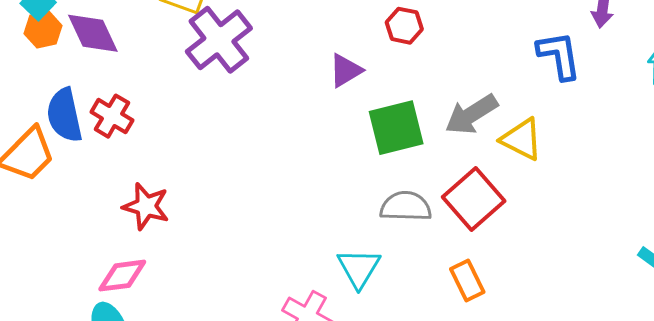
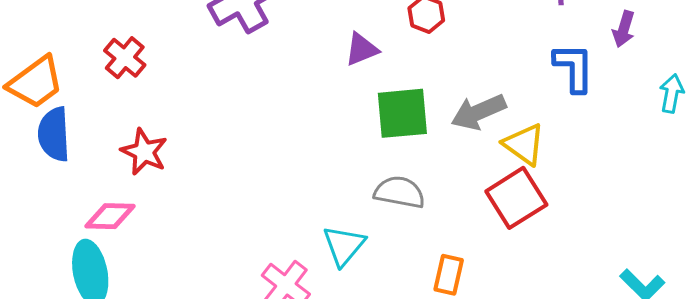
blue semicircle: (64, 115) -> (54, 134), moved
red square: (474, 199) -> (516, 198), moved
orange rectangle: (467, 281) -> (449, 275), turned 30

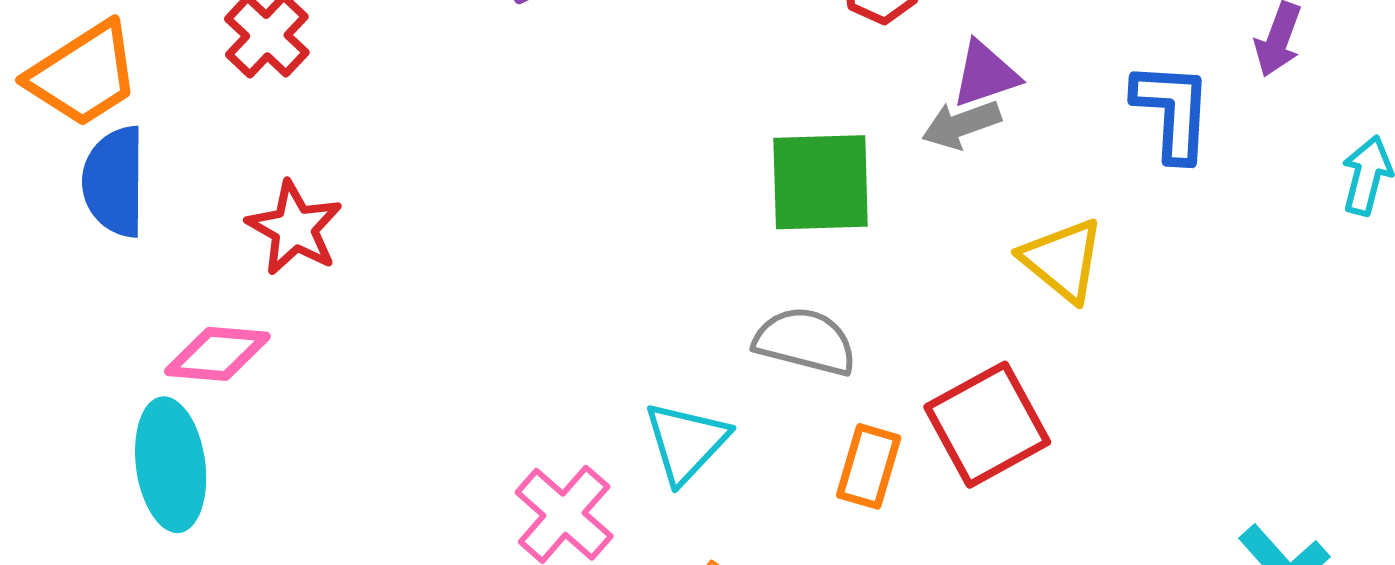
purple triangle: (361, 49) -> (985, 74), moved
gray arrow: (479, 112) -> (961, 125), moved, size x0.7
red square: (516, 198) -> (987, 425), moved
orange rectangle: (449, 275) -> (869, 466), moved

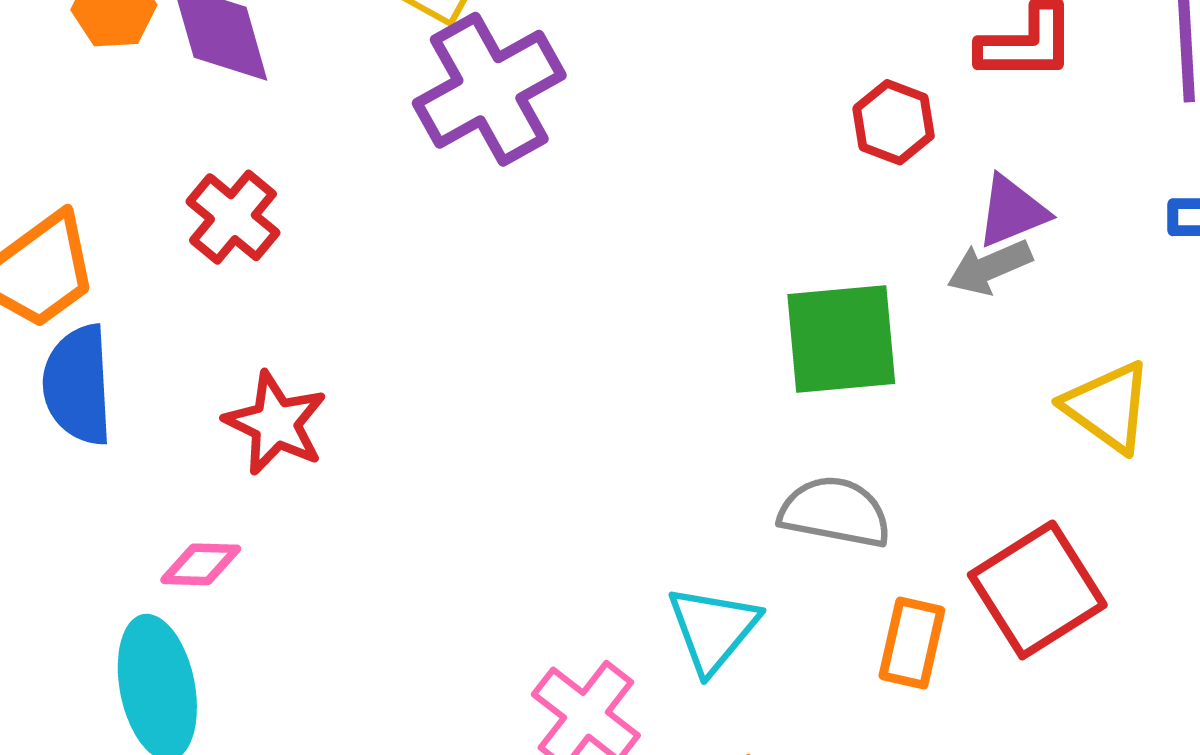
pink diamond: (217, 354) -> (201, 564), size x0.7

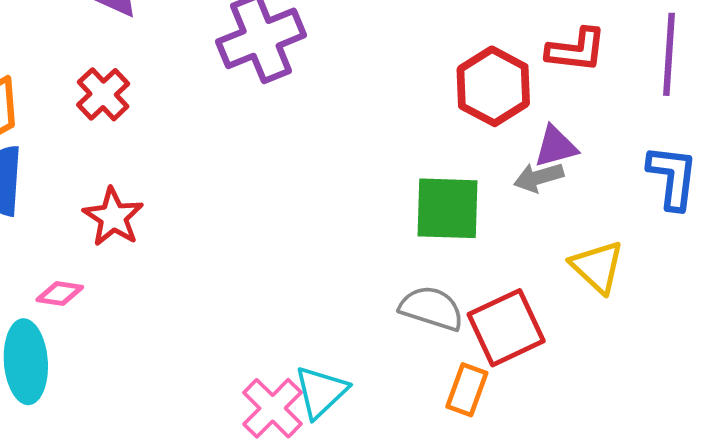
red hexagon: (894, 122) -> (493, 86), size x1.6
red square: (1037, 590) -> (506, 328), moved
cyan triangle: (713, 629) -> (321, 392), moved

